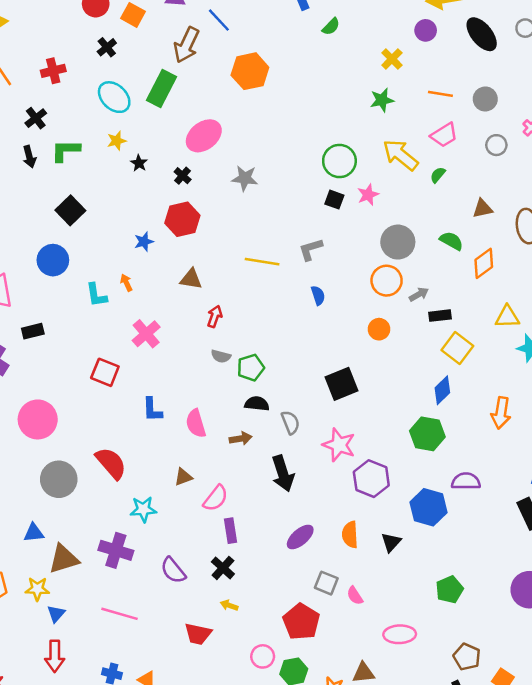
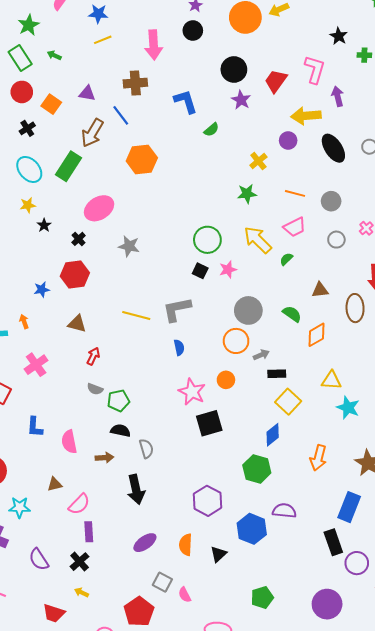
gray L-shape: (311, 249) -> (177, 309), size x1.4
black square: (342, 384) -> (209, 423), moved
pink star: (339, 445) -> (192, 392), moved

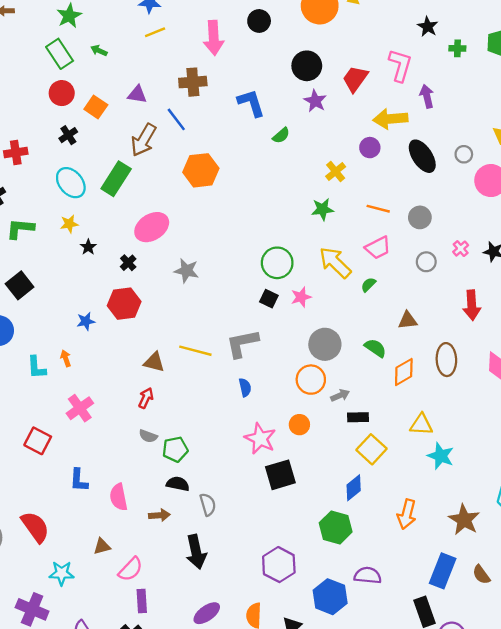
brown ellipse: (355, 308) -> (446, 360), moved
brown triangle: (77, 324) -> (154, 362), moved

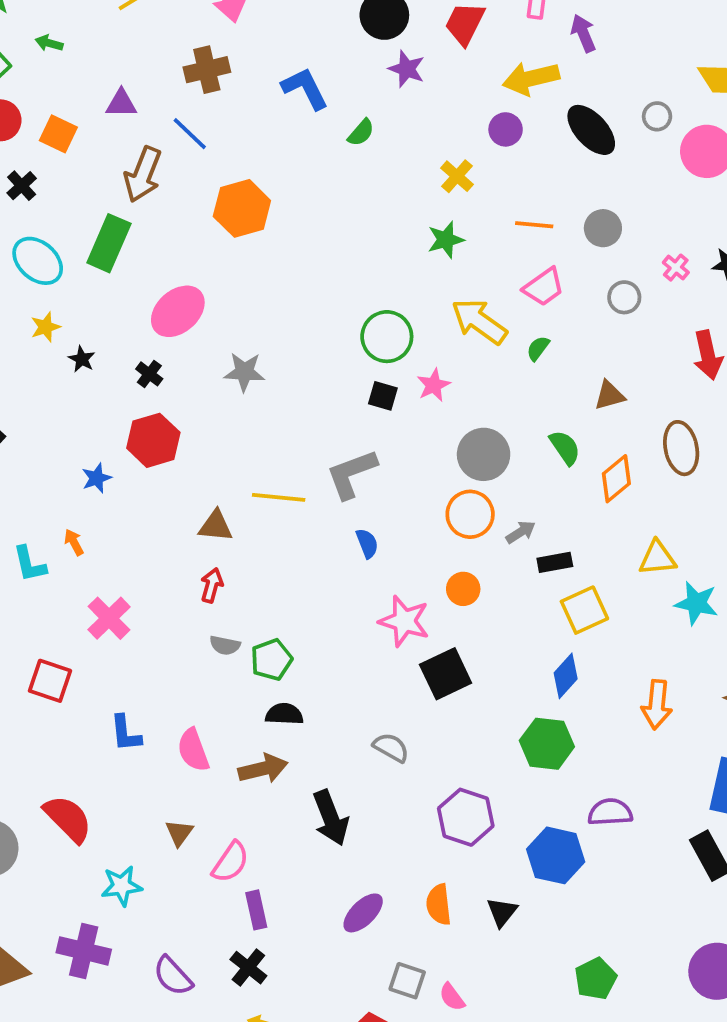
green semicircle: (375, 348) -> (565, 448), turned 30
yellow square: (372, 449) -> (584, 610), turned 32
gray semicircle: (208, 504) -> (391, 748), moved, turned -35
brown arrow: (159, 515) -> (263, 769), size x1.4
brown triangle: (102, 546) -> (179, 833), turned -30

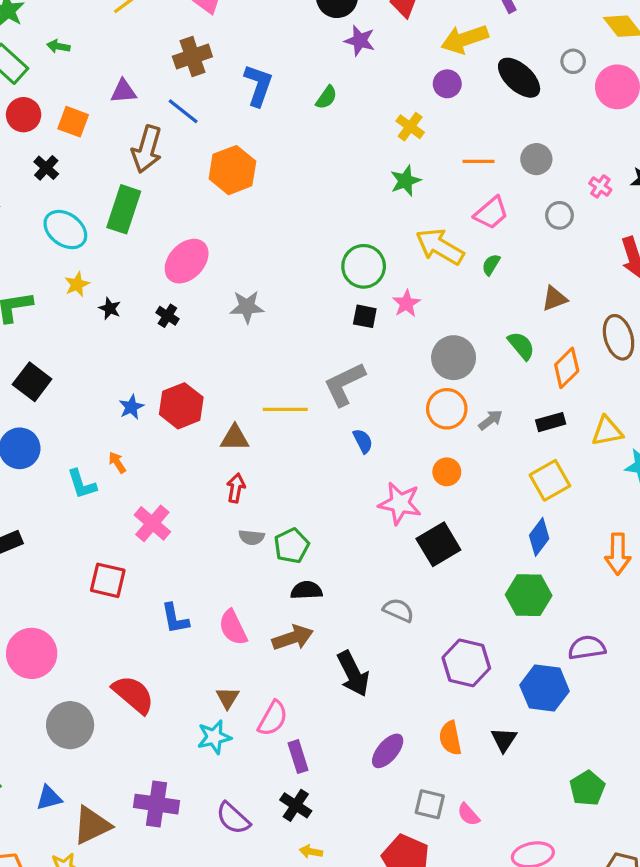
blue L-shape: (305, 88) -> (258, 85), moved, turned 51
red hexagon: (153, 440) -> (181, 406), moved
black rectangle: (555, 562) -> (551, 422), moved
cyan star: (122, 886) -> (214, 737), moved

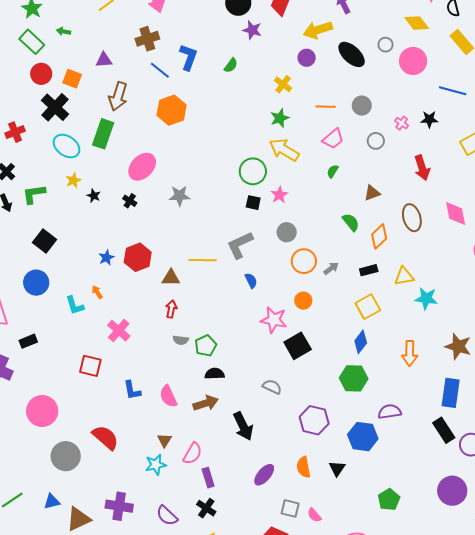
blue line: (183, 111) -> (160, 70), moved
black cross: (46, 168) -> (55, 107), size x1.8
yellow arrow: (440, 247) -> (284, 150), moved
gray circle: (454, 358) -> (287, 232), moved, size x0.7

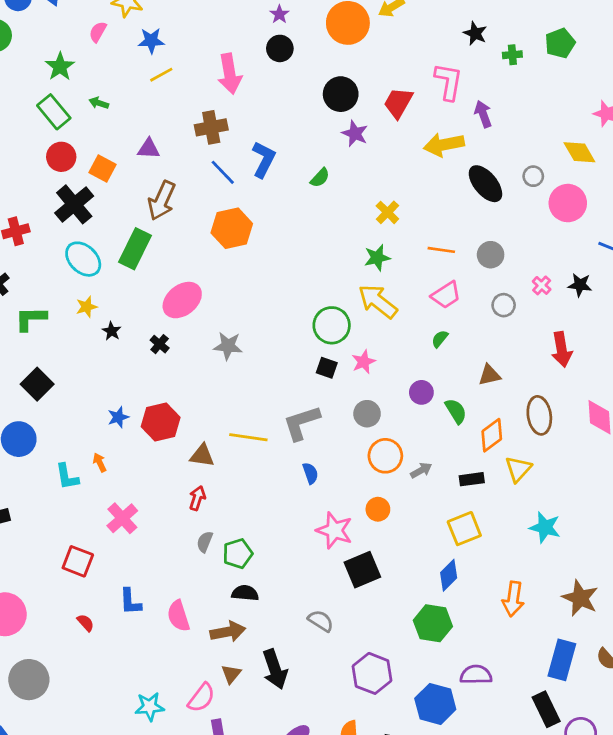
purple circle: (307, 58) -> (421, 392), moved
yellow triangle: (404, 276) -> (518, 469), moved, turned -45
gray semicircle: (181, 340) -> (205, 542), turned 98
red semicircle: (105, 437) -> (86, 623), moved, size x0.5
brown triangle: (164, 440) -> (231, 674), moved

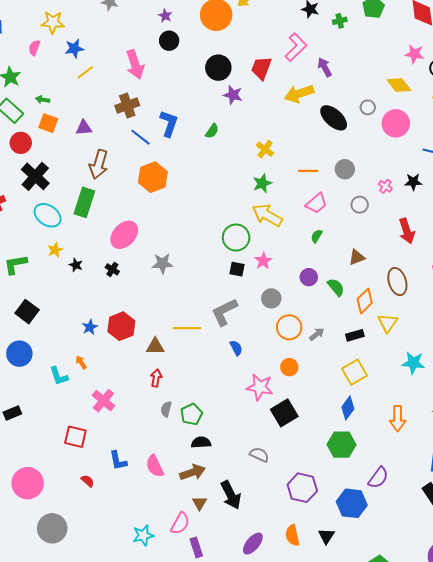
pink L-shape: (449, 82) -> (296, 47), turned 44
orange square: (102, 169) -> (48, 123), moved
purple semicircle: (476, 675) -> (378, 478), turned 135

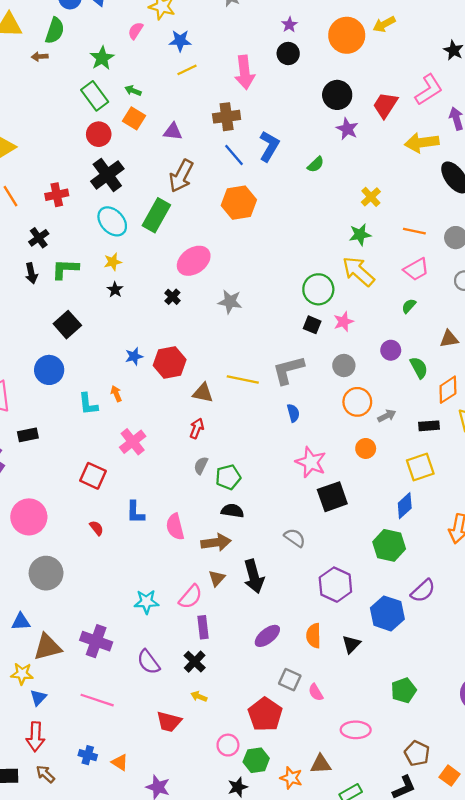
black star: (76, 265) -> (115, 290), moved
orange circle: (289, 367) -> (366, 448), moved

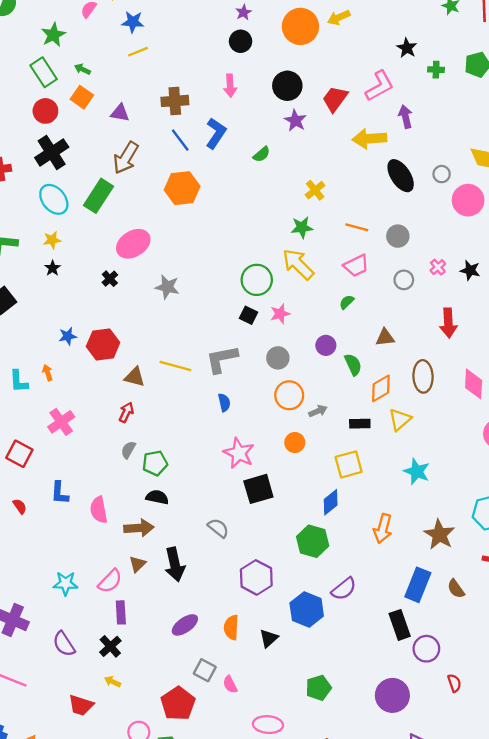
pink arrow: (245, 72) -> (230, 86), moved, size x0.7

